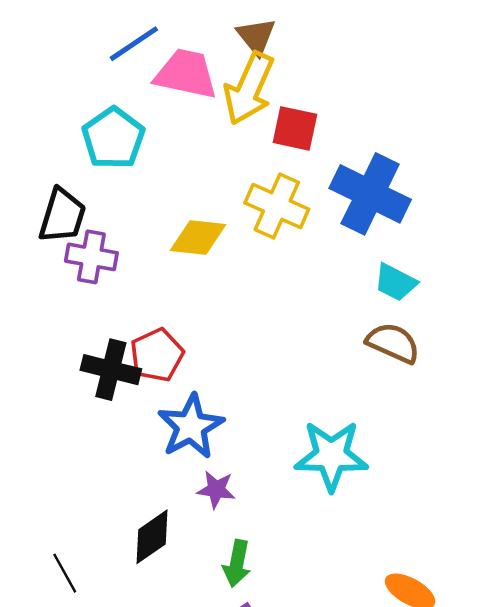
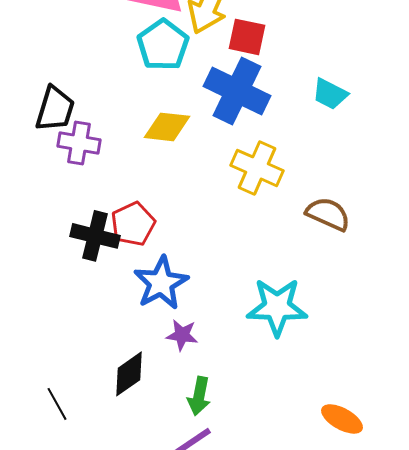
cyan pentagon: (113, 138) -> (163, 45), moved
blue cross: (370, 194) -> (237, 91), moved
yellow cross: (277, 206) -> (257, 168), moved
cyan trapezoid: (396, 282) -> (330, 94), moved

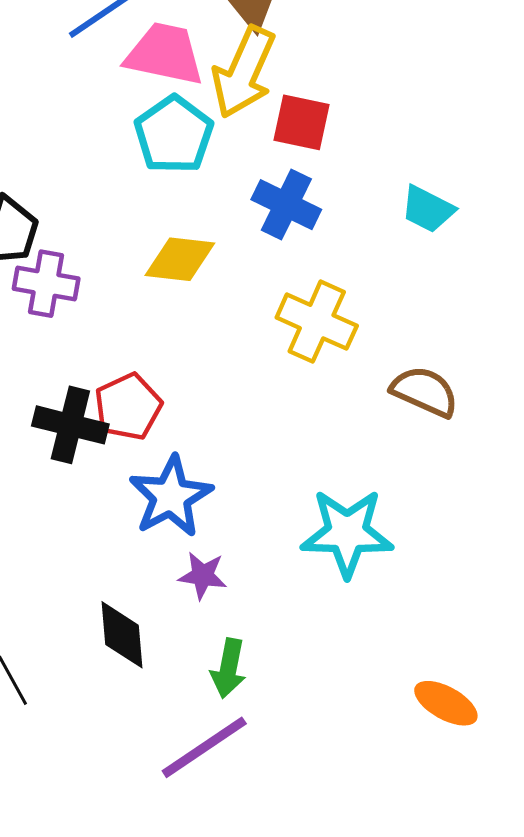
blue cross: (237, 91) -> (286, 205), size x0.7
black diamond: (129, 374) -> (122, 635), turned -60

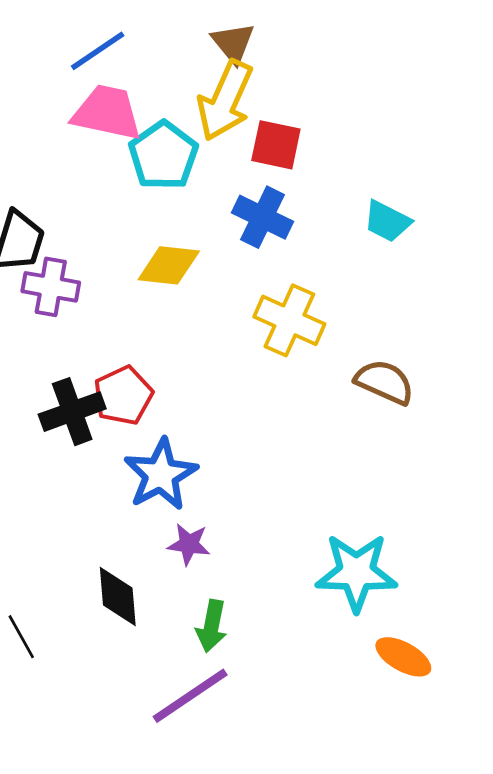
pink trapezoid: (165, 54) -> (107, 113), moved
black cross: (70, 425) -> (72, 412), turned -34
cyan star: (347, 533) -> (356, 572), moved

